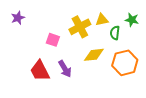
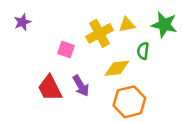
green star: (132, 20) -> (164, 25), size x1.5
green semicircle: (115, 33) -> (143, 51), moved
orange hexagon: (125, 63) -> (129, 102), moved

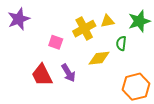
purple star: (22, 22) -> (19, 19), size x1.5
green star: (164, 25) -> (139, 21), turned -30
orange hexagon: (129, 102) -> (136, 87), moved

